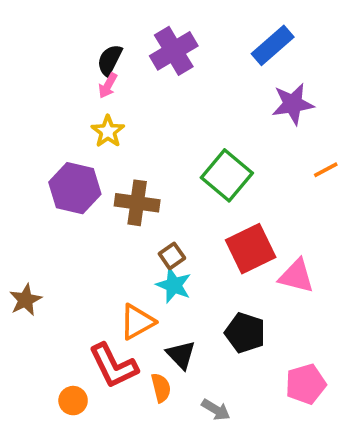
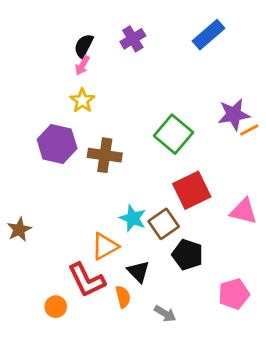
purple cross: (174, 51) -> (133, 39), size x0.7
purple star: (293, 104) -> (234, 115), moved
brown square: (172, 256) -> (164, 224), moved, size x1.5
pink triangle: (296, 276) -> (244, 211), moved

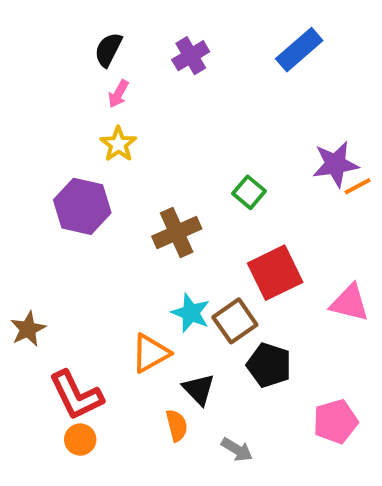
black semicircle: (84, 46) -> (108, 50), moved
green square: (173, 134) -> (249, 192), size x0.6
brown cross: (105, 155) -> (177, 233), moved, turned -32
red L-shape: (87, 280) -> (76, 395), moved

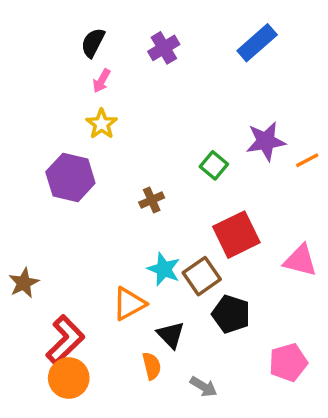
purple star: (335, 164) -> (266, 141), moved
brown cross: (177, 233) -> (152, 200), size x0.6
red L-shape: (76, 395) -> (65, 340), turned -108
orange circle: (80, 440) -> (69, 378), size x1.5

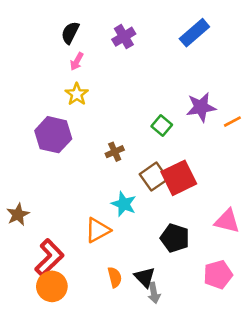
pink triangle: (300, 260) -> (227, 221), moved
brown square: (202, 276) -> (154, 177), moved
black triangle: (171, 335) -> (145, 277), moved
gray arrow: (204, 387) -> (154, 293), turned 48

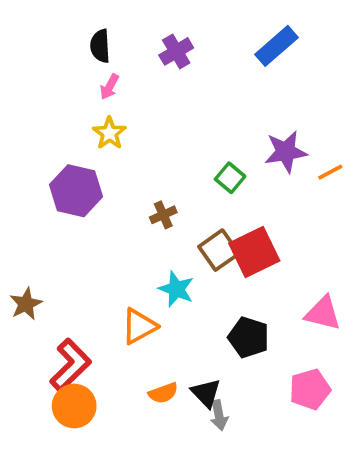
black semicircle: (70, 33) -> (100, 46), turned -30
orange semicircle: (115, 277) -> (163, 393), turned 84

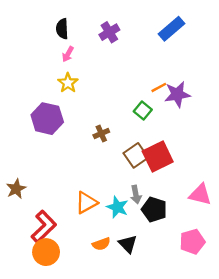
orange line: (330, 172) -> (159, 87), moved
cyan star: (176, 289) -> (117, 207), moved
gray arrow: (219, 415) -> (136, 195), moved

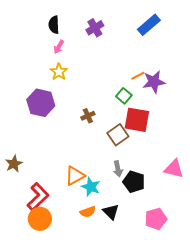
red square: (158, 157) -> (137, 120), moved, turned 36
cyan star: (117, 207) -> (91, 187), moved
pink pentagon: (192, 242) -> (156, 219), moved

